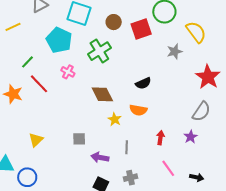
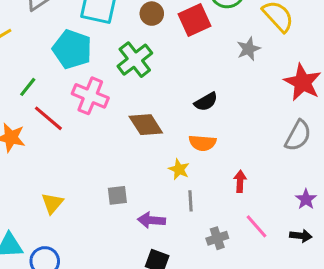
pink cross: (68, 72) -> (90, 96), size x1.6
yellow star: (115, 119) -> (179, 169), moved
purple star: (191, 137) -> (306, 199), moved
gray cross: (130, 178) -> (217, 238), moved

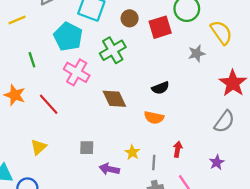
green line: (28, 87) -> (32, 60), turned -64
red line: (48, 118) -> (49, 104), moved
yellow star: (179, 169) -> (132, 152), moved
purple star: (306, 199) -> (217, 162), moved
gray line: (190, 201) -> (154, 162), moved

